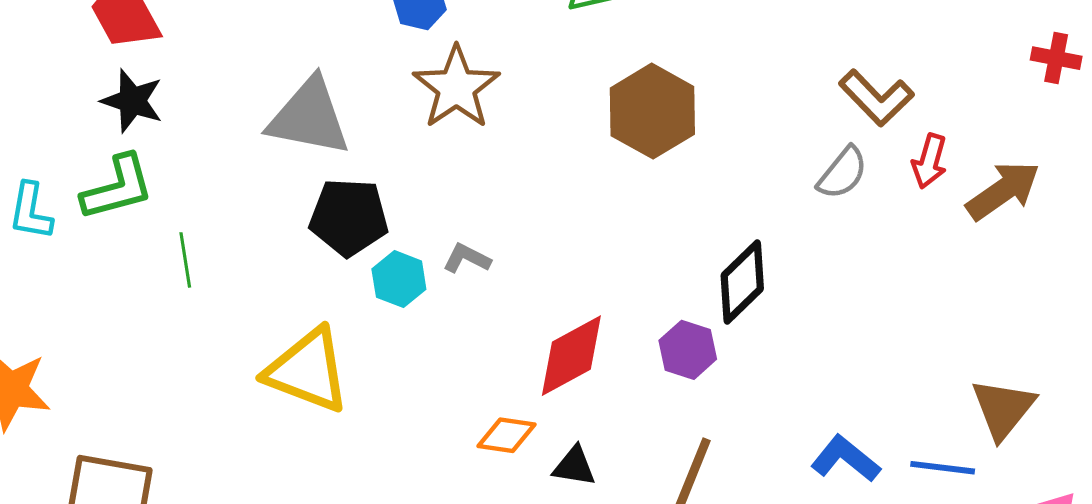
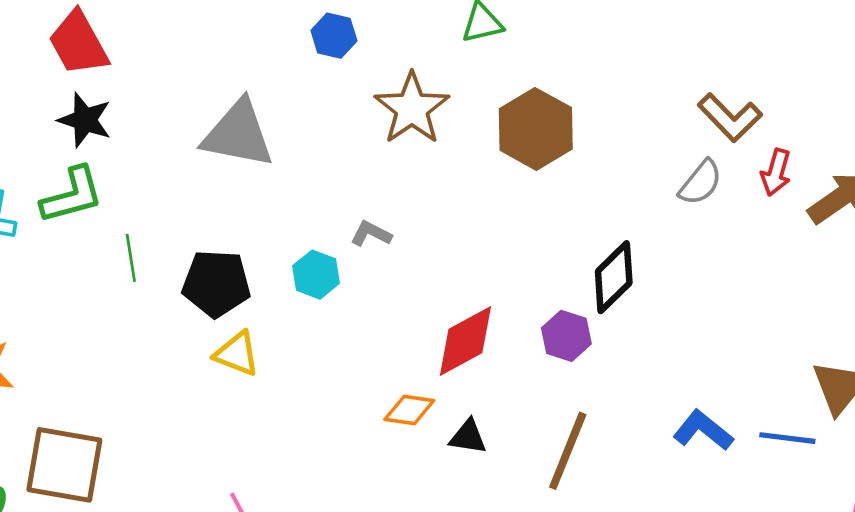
brown star: (456, 88) -> (412, 108), moved
black pentagon: (349, 217) -> (216, 283), moved
gray L-shape: (467, 258) -> (371, 234), moved
yellow triangle: (308, 370) -> (237, 354), size x0.6

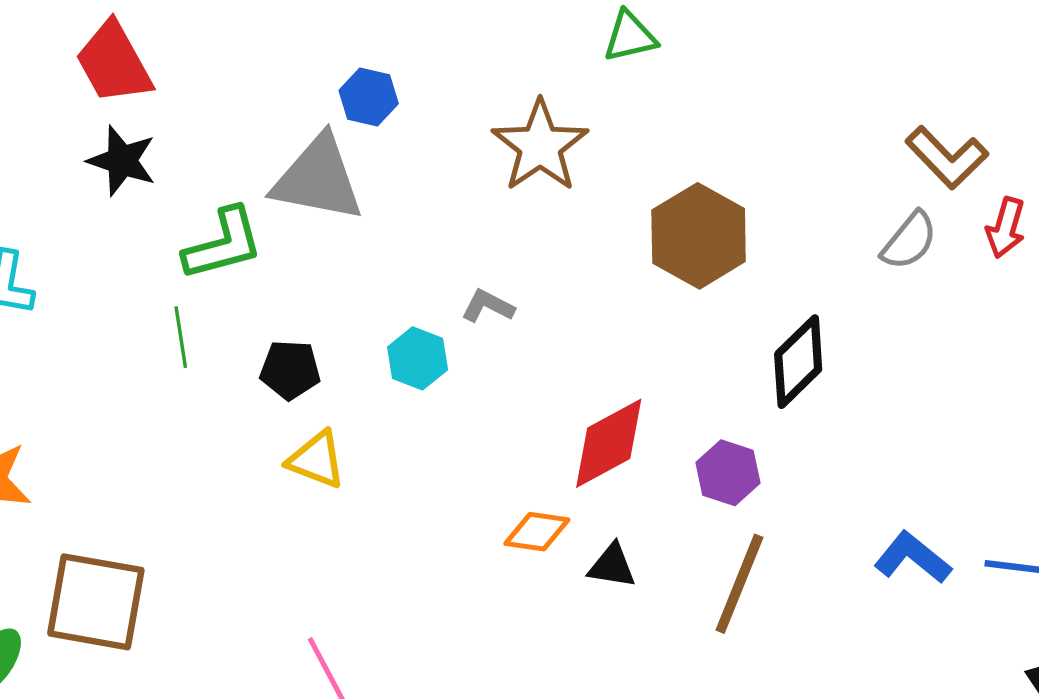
blue hexagon: (334, 36) -> (369, 97), moved
brown hexagon: (536, 129) -> (699, 236), moved
green L-shape: (72, 195) -> (223, 244), moved
black pentagon: (216, 283) -> (290, 370), size x0.7
purple hexagon: (566, 336) -> (728, 473), moved

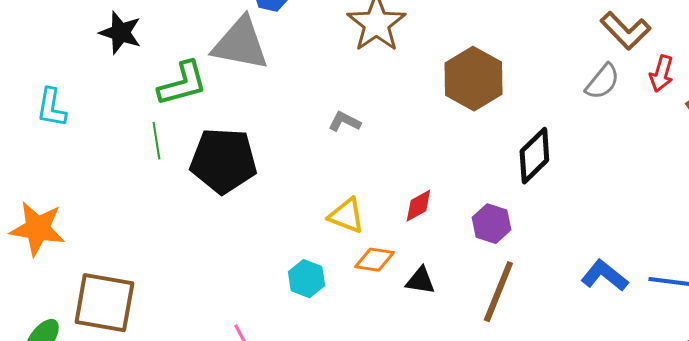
cyan hexagon: (418, 358) -> (306, 279), moved
black pentagon: (290, 370) -> (223, 161), size x1.8
red diamond: (609, 443) -> (418, 206), size x0.6
yellow triangle: (316, 460) -> (346, 216), moved

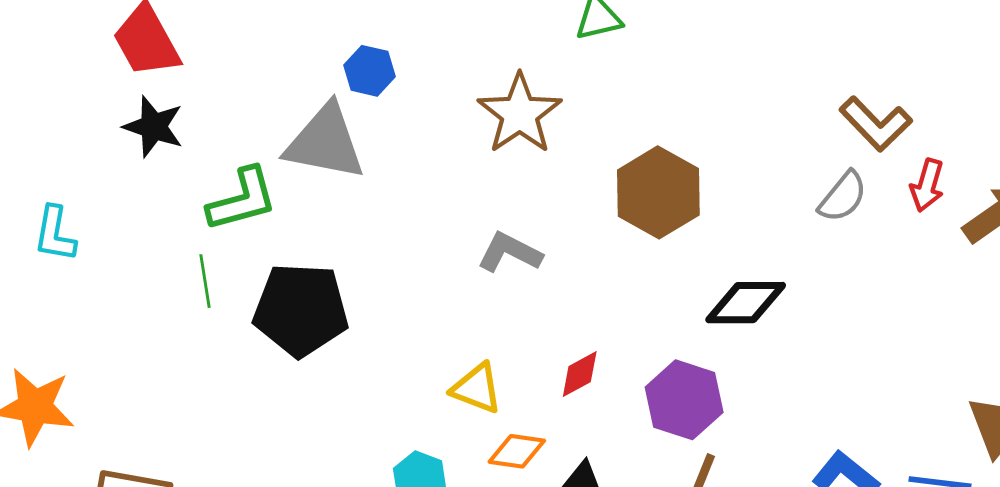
gray L-shape: (344, 122) -> (510, 252), moved, size x1.4
black diamond: (534, 156) -> (746, 303), turned 44
purple hexagon: (491, 224) -> (684, 400), size x1.4

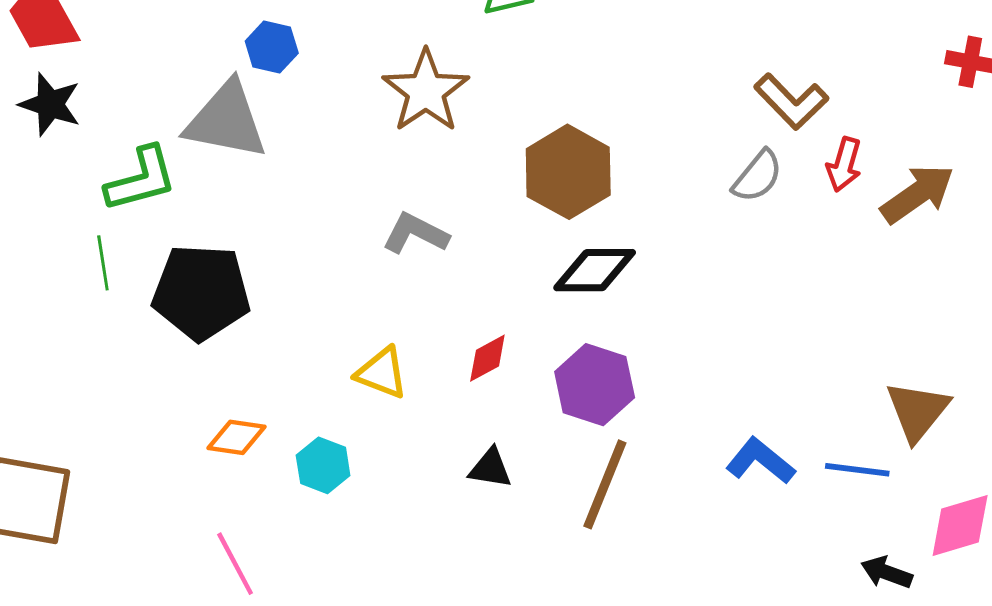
black diamond: (746, 303) -> (595, 270), moved
orange diamond: (517, 451) -> (236, 437), moved

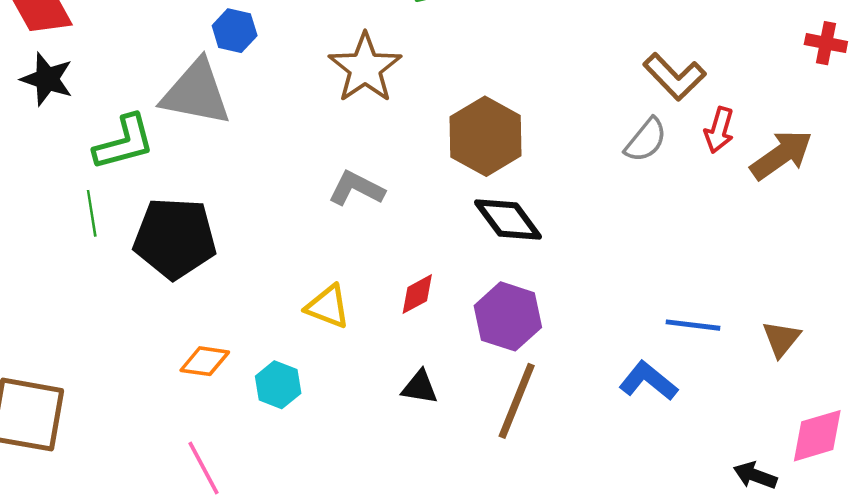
black diamond: (595, 270) -> (508, 219), turned 54
brown triangle: (917, 411) -> (781, 339), size x0.7
blue line: (857, 470) -> (693, 325), moved

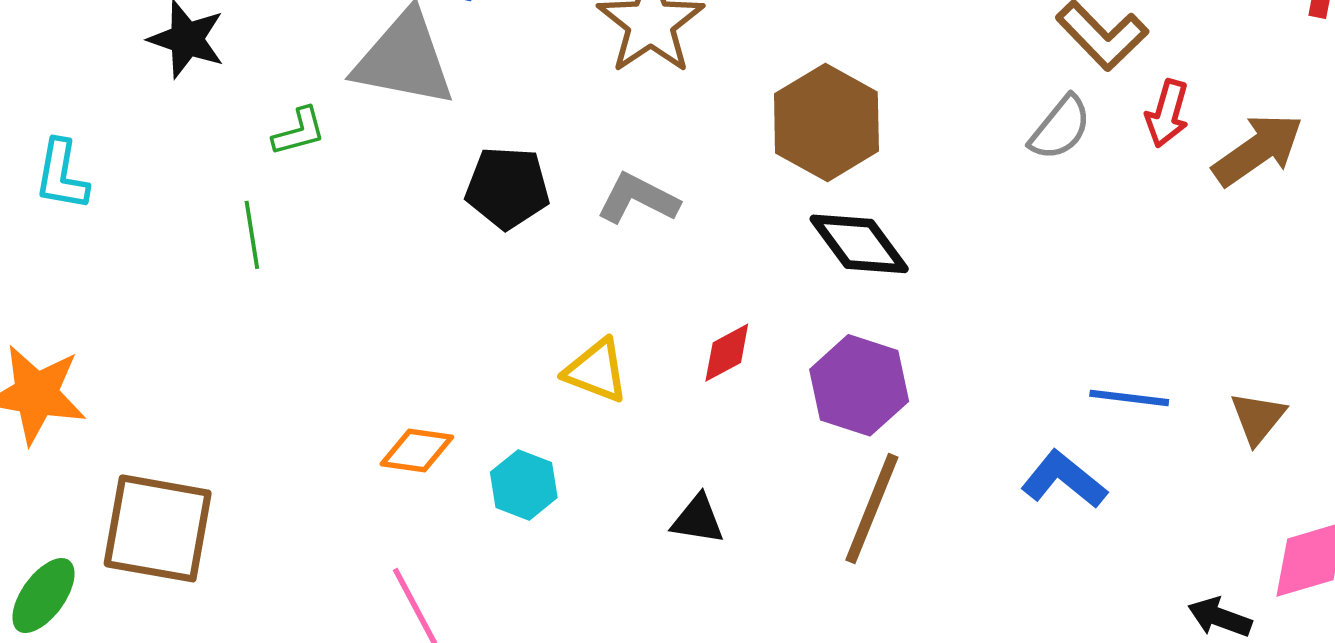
green L-shape: (124, 142) -> (299, 132), size x0.6
black pentagon: (175, 238) -> (507, 188), moved, size x0.7
black triangle: (420, 387) -> (698, 519), moved

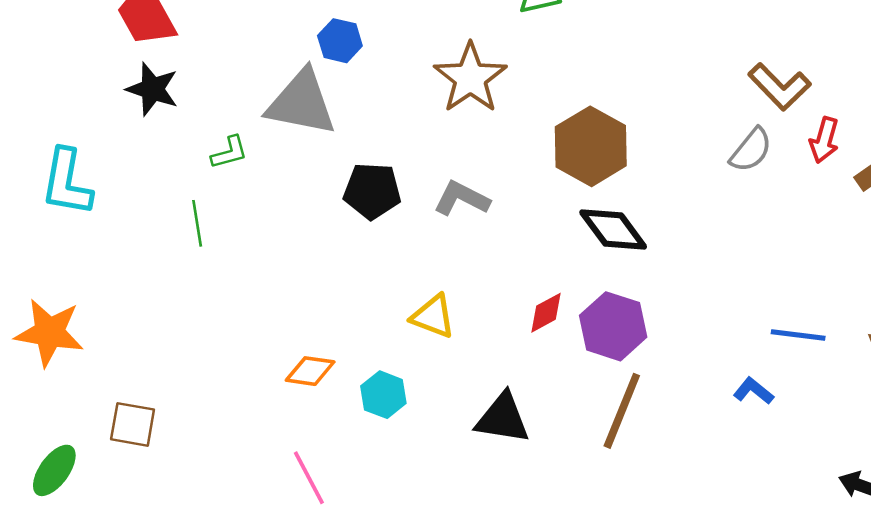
cyan L-shape: (62, 175) -> (67, 182), size x1.4
red diamond: (727, 353) -> (546, 313), moved
blue L-shape: (1064, 480) -> (753, 391), size x0.7
black triangle: (698, 519) -> (503, 418), size x1.5
brown square: (158, 528) -> (133, 424), size x0.6

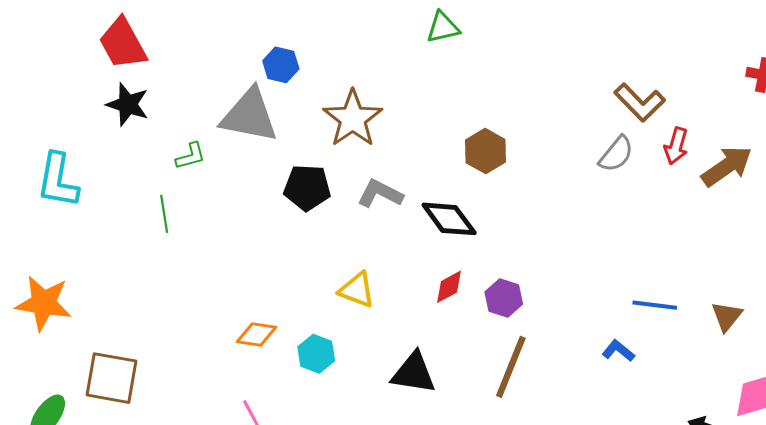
brown star: (470, 78) -> (353, 119), moved
brown hexagon: (591, 146) -> (486, 151), size x0.7
black diamond: (613, 229) -> (449, 219), moved
purple hexagon: (613, 326) -> (504, 298), size x0.7
brown square: (133, 424) -> (111, 378), size x1.4

